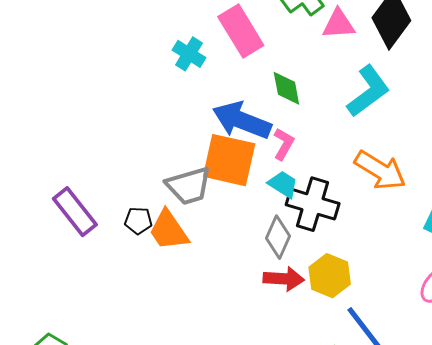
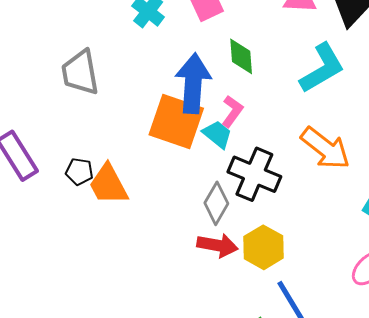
blue arrow: (242, 120) -> (193, 83), turned 66
cyan trapezoid: (283, 184) -> (217, 134), moved
gray trapezoid: (189, 186) -> (80, 73), moved, turned 90

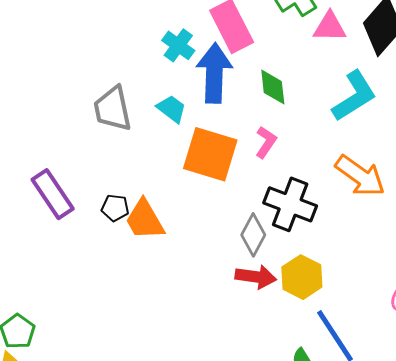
blue arrow: (193, 83) -> (214, 73), moved
cyan trapezoid: (217, 134) -> (172, 109), moved

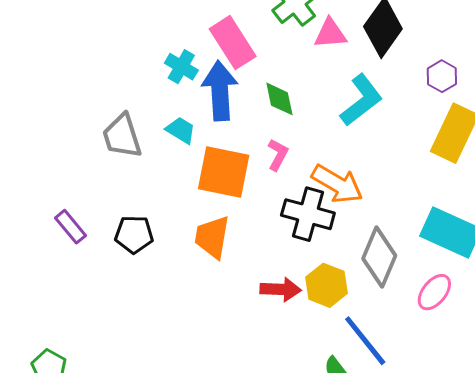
orange arrow: (360, 176) -> (337, 184), moved
purple rectangle: (53, 194) -> (71, 227), size x0.7
black pentagon: (115, 208) -> (134, 234), size x1.4
orange trapezoid: (145, 220) -> (212, 237), moved, turned 45
gray diamond: (253, 235) -> (379, 257), moved, size x1.4

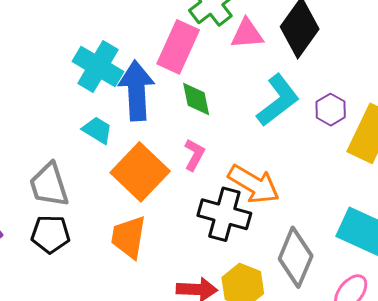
pink rectangle: (233, 43) -> (178, 47), moved, turned 57
cyan cross: (181, 67) -> (98, 66), size x1.5
purple hexagon: (442, 76) -> (331, 110), moved
gray trapezoid: (122, 136) -> (49, 185), moved
orange square: (224, 172) -> (140, 172), turned 32

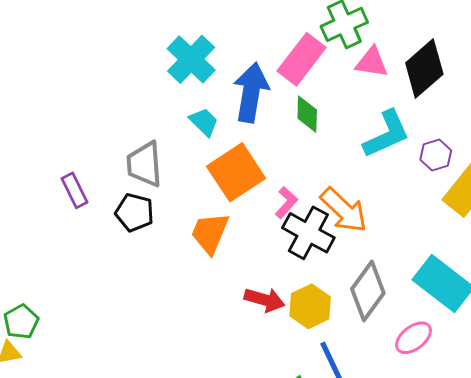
cyan cross: (98, 66) -> (191, 59), moved
pink L-shape: (194, 155) -> (286, 202), moved

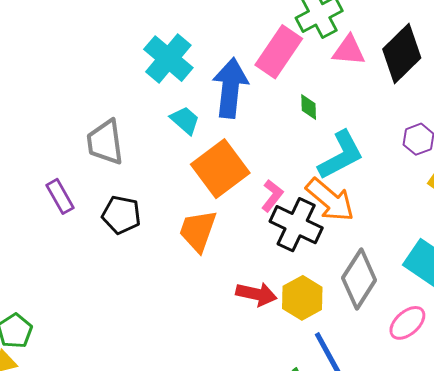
green diamond: (307, 114) -> (309, 107), moved, size x0.7
cyan L-shape: (387, 134) -> (341, 155), moved
gray trapezoid: (144, 164) -> (105, 142), moved

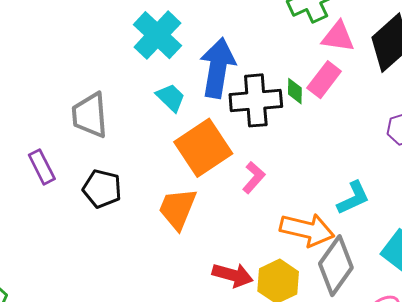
pink rectangle: (279, 52) -> (324, 80), moved, size x0.7
cyan L-shape: (341, 155) -> (353, 198), moved, size x0.7
orange arrow: (330, 200) -> (307, 230), moved, turned -30
black cross: (296, 225) -> (256, 100), moved, turned -33

